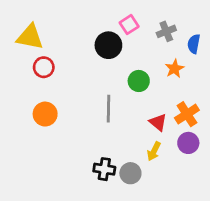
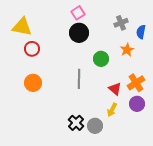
pink square: (129, 25) -> (78, 13), moved
black cross: (104, 169) -> (76, 123), turned 35

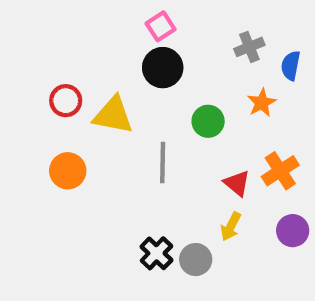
yellow triangle: (22, 27) -> (113, 115), moved
purple circle: (137, 104) -> (293, 231), moved

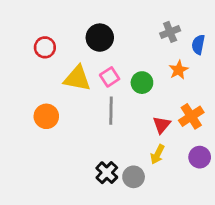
pink square: (161, 26) -> (110, 77), moved
black circle: (163, 68) -> (100, 38), moved
red circle: (66, 101) -> (45, 47), moved
red triangle: (237, 183) -> (162, 125), turned 30

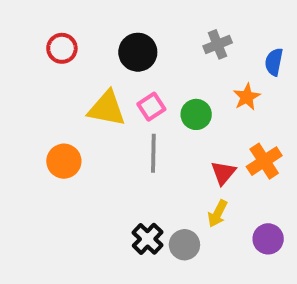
gray cross: (170, 32) -> (218, 44), moved
red circle: (45, 47) -> (62, 48), moved
purple circle: (200, 157) -> (268, 239), moved

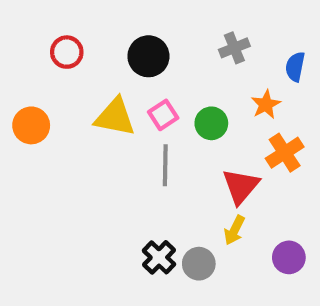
orange circle: (64, 161) -> (31, 125), moved
orange cross: (264, 161) -> (285, 153), moved
red triangle: (223, 173) -> (241, 186), size x1.4

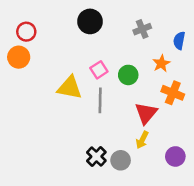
red circle: (67, 52) -> (26, 32), moved
black circle: (148, 56) -> (90, 21), moved
yellow triangle: (115, 117) -> (70, 88), moved
orange circle: (31, 125) -> (19, 57), moved
orange cross: (285, 153) -> (173, 93), turned -35

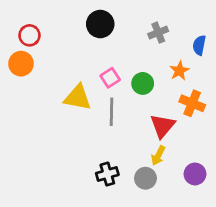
black cross: (96, 156) -> (107, 174), turned 30
gray circle: (121, 160) -> (145, 178), moved

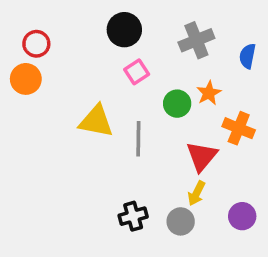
gray cross: (158, 33) -> (196, 40), size x1.4
orange star: (179, 71) -> (209, 93), moved
pink square: (110, 78) -> (137, 72), moved

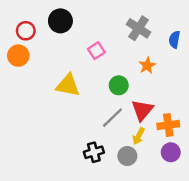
black circle: (124, 30) -> (60, 21), moved
gray cross: (196, 40) -> (139, 28), turned -35
green circle: (177, 104) -> (119, 85), moved
orange cross: (239, 128) -> (168, 125), moved, turned -30
gray line: (138, 139) -> (112, 118), moved, turned 45

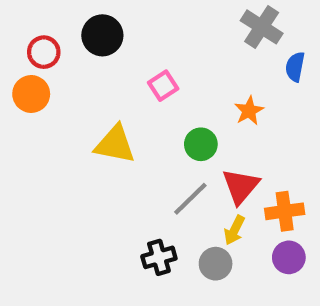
gray cross: (139, 28) -> (262, 27), moved

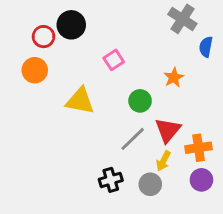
red circle: (44, 52) -> (43, 37), moved
orange circle: (31, 94) -> (35, 70), moved

